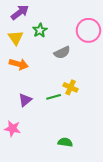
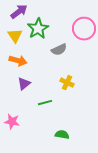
green star: (40, 30) -> (38, 29), size x1.5
green line: (54, 97) -> (45, 103), moved
purple triangle: (25, 100) -> (24, 84), moved

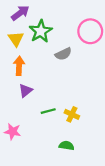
orange arrow: (18, 61) -> (19, 66), turned -102
yellow cross: (67, 83) -> (72, 114), moved

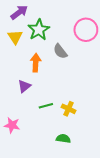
gray semicircle: (63, 54) -> (60, 51), turned 77
orange arrow: (19, 66) -> (36, 63), moved

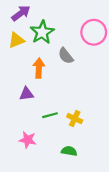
yellow triangle: (15, 37) -> (16, 40), turned 42
purple triangle: (24, 86) -> (26, 94), turned 32
pink star: (12, 125) -> (28, 140), moved

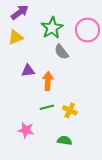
green star: (42, 32) -> (52, 28), moved
orange arrow: (39, 68) -> (48, 81), moved
purple triangle: (26, 94) -> (28, 71), moved

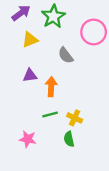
green star: (52, 28) -> (53, 16), moved
yellow triangle: (16, 37) -> (30, 40), moved
green semicircle: (65, 141) -> (69, 139), moved, turned -112

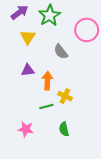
yellow triangle: (30, 40) -> (28, 37), turned -35
yellow cross: (75, 118) -> (65, 96), moved

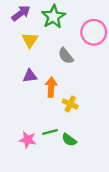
green line: (46, 106) -> (50, 132), moved
green semicircle: (64, 129) -> (69, 140), turned -40

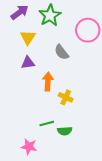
purple triangle: (30, 76) -> (28, 63), moved
pink star: (28, 140) -> (29, 147), moved
green semicircle: (69, 140) -> (65, 131), turned -40

